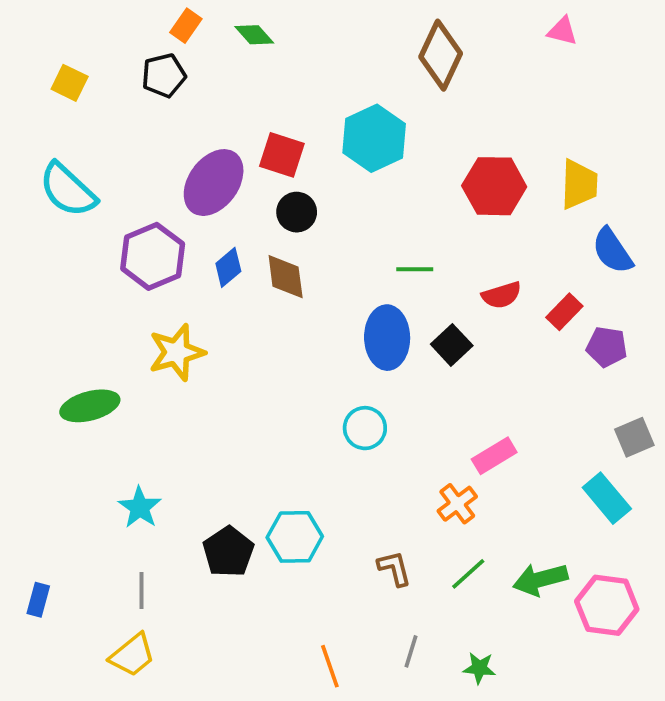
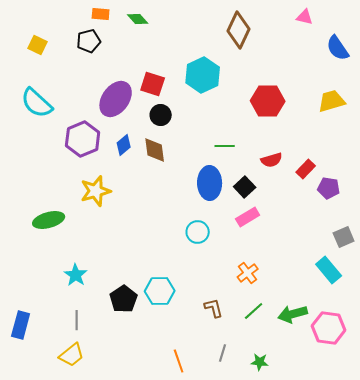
orange rectangle: (186, 26) -> (101, 14), turned 60
yellow trapezoid: (579, 184) -> (332, 101), moved, turned -108
blue semicircle: (612, 251) -> (338, 48), moved
pink rectangle: (494, 456) -> (248, 217), moved
blue rectangle: (38, 600) -> (21, 325), size x1.5

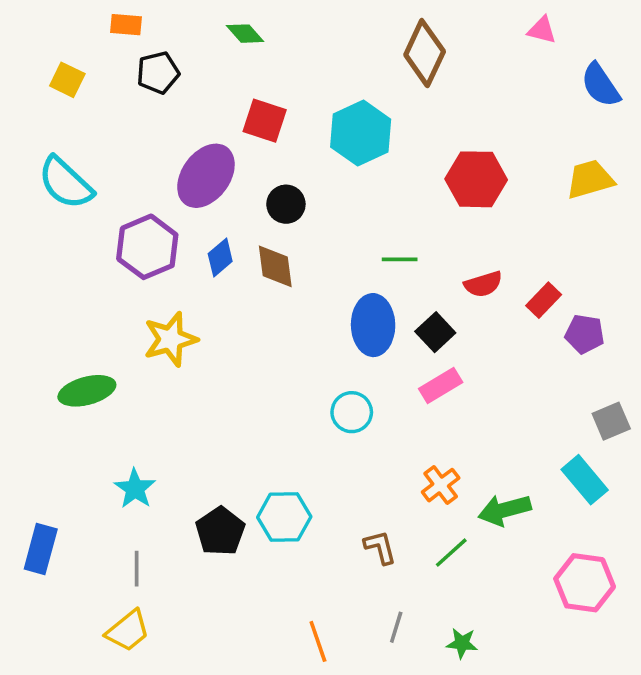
orange rectangle: (101, 14) -> (126, 25), moved
red square: (153, 84) -> (265, 121), moved
green arrow: (293, 314) -> (505, 510), moved
blue rectangle: (21, 325) -> (41, 549), moved

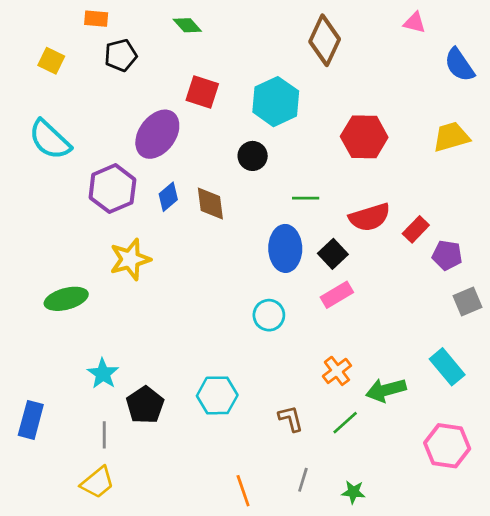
black circle: (286, 204) -> (253, 156), moved
red semicircle: (483, 284) -> (370, 217), size x1.4
gray square: (611, 421) -> (468, 302), moved
black pentagon: (220, 531) -> (145, 405), moved

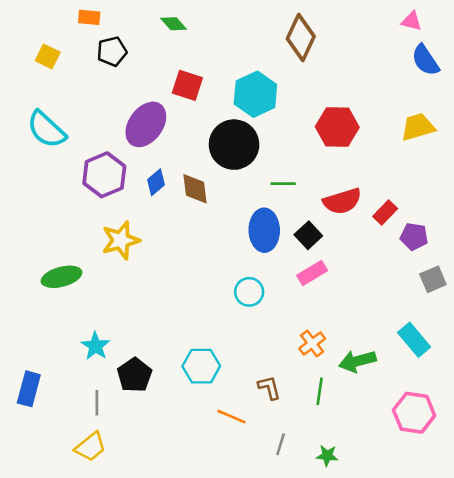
pink triangle: (414, 23) -> (412, 21), moved
black circle: (253, 156) -> (234, 145), size x1.8
green line: (345, 423) -> (320, 391), turned -40
orange line: (243, 491) -> (231, 417), moved, turned -48

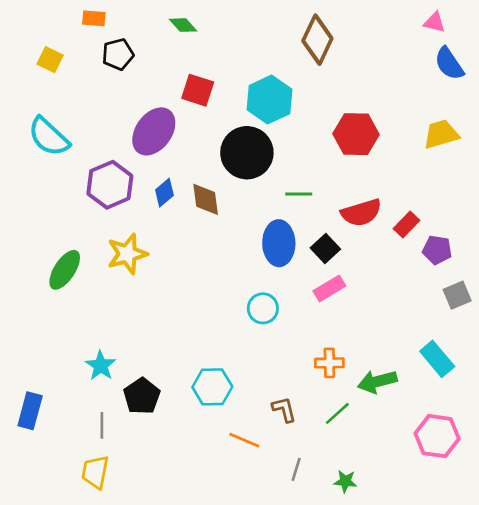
green ellipse: (62, 277) -> (65, 270), moved, turned -42
orange cross: (312, 344) -> (329, 363), turned 36
green line: (320, 391) -> (337, 413), turned 40
yellow trapezoid: (90, 447) -> (95, 472), turned 140

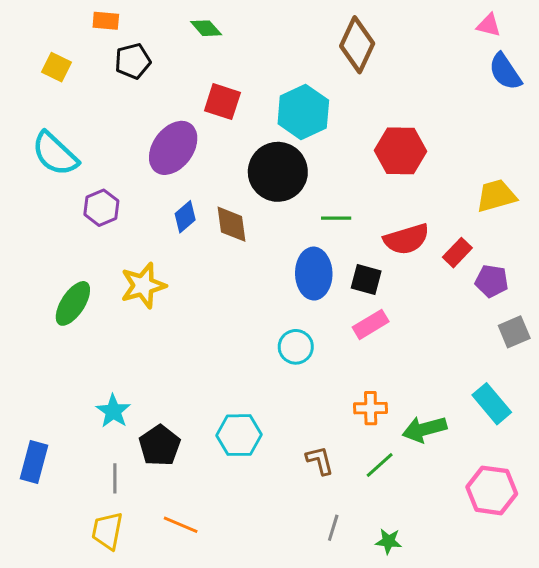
yellow trapezoid: (441, 134) -> (496, 196), moved
purple hexagon: (110, 185) -> (101, 208), moved, size x0.7
black square: (325, 249) -> (366, 280), turned -32
orange line: (244, 440) -> (181, 525), moved

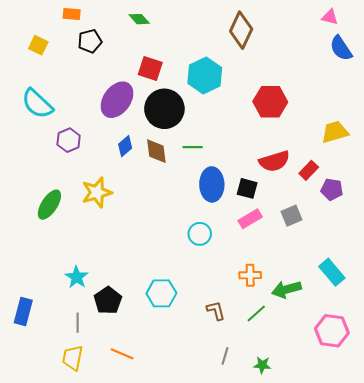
black circle: (278, 172) -> (164, 109), moved
green line: (336, 218) -> (193, 147), moved
gray square: (514, 332) -> (292, 216), moved

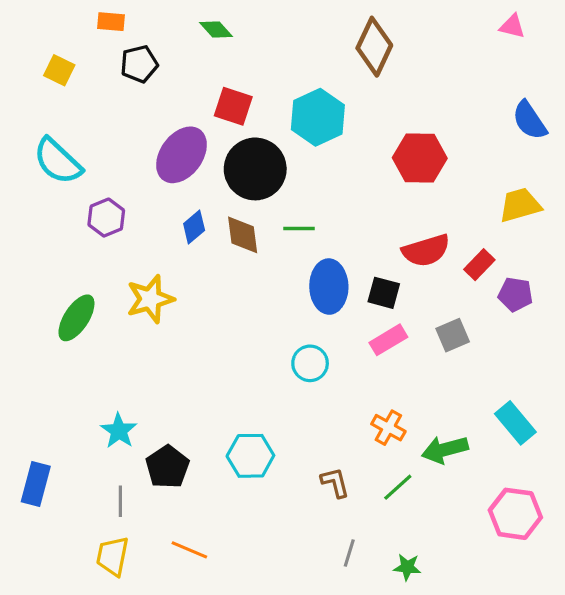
blue semicircle: (341, 48) -> (529, 120), moved
orange cross: (250, 275) -> (388, 428), turned 30

